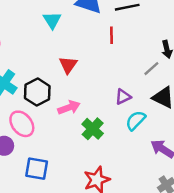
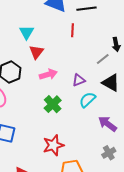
cyan triangle: (52, 20) -> (26, 32), moved
pink arrow: (69, 107) -> (48, 74), moved

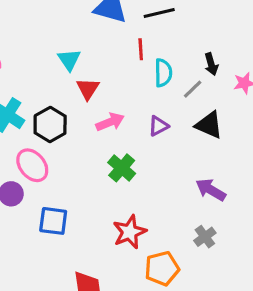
cyan semicircle: (87, 100) -> (163, 73), moved, turned 138
gray cross: (109, 153) -> (205, 237), moved

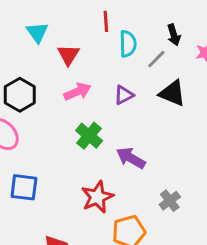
red triangle: (88, 89) -> (68, 55), moved
purple arrow: (211, 190) -> (131, 158), moved

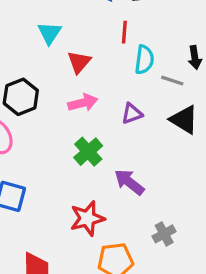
gray line: (156, 59) -> (172, 81), turned 55

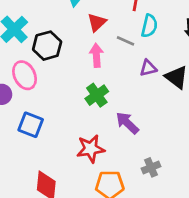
gray line: (172, 81) -> (126, 41), moved
pink arrow: (83, 103) -> (96, 55), turned -85
purple triangle: (132, 114) -> (148, 68), moved

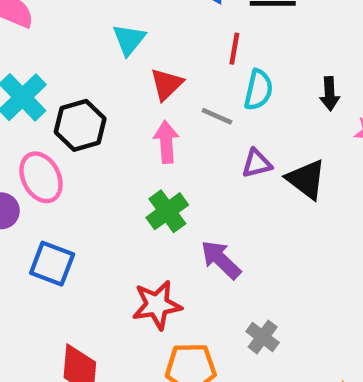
gray cross: (151, 167) -> (263, 337), turned -30

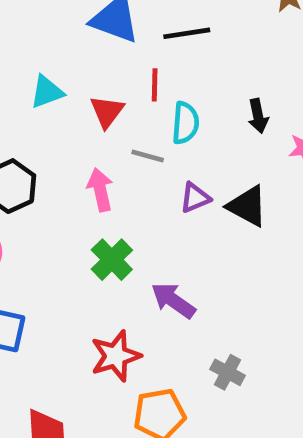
cyan triangle: (129, 40) -> (47, 92), turned 39
red triangle: (167, 84) -> (107, 112), moved

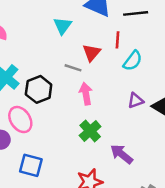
cyan triangle: (47, 92) -> (63, 26), moved, turned -36
cyan semicircle: (185, 123) -> (133, 61), turned 30
gray line: (148, 156) -> (73, 68), moved

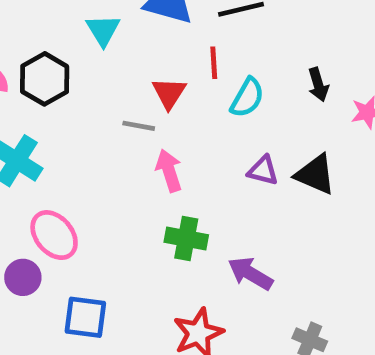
cyan triangle: (63, 26) -> (103, 30), moved
black hexagon: (39, 89) -> (45, 79), moved
purple triangle: (136, 101) -> (263, 171), turned 42
green cross: (90, 131) -> (186, 239), turned -30

